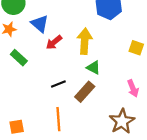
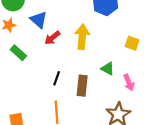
green triangle: (93, 68) -> (108, 69), moved
black line: (58, 84) -> (57, 78), turned -48
brown rectangle: (85, 92) -> (82, 86), turned -36

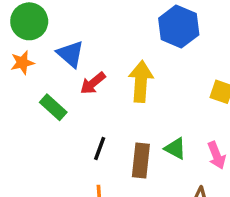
green rectangle: (18, 53) -> (53, 107), moved
green triangle: (108, 69) -> (175, 149), moved

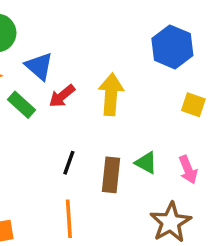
blue hexagon: (179, 27) -> (172, 47), moved
green rectangle: (53, 107) -> (22, 105), moved

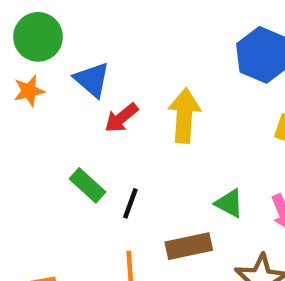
green rectangle: (22, 105) -> (88, 185), moved
brown rectangle: (111, 175) -> (189, 246), moved, turned 72

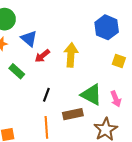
green rectangle: (88, 185) -> (17, 71), moved
green triangle: (229, 203) -> (91, 95), size x1.6

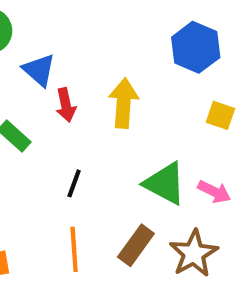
red arrow: (42, 56) -> (66, 105), turned -63
pink arrow: (116, 99) -> (214, 192), turned -42
brown rectangle: (73, 114) -> (136, 245), moved, turned -42

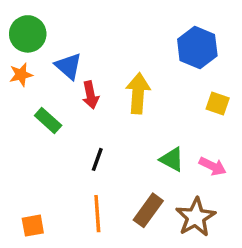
green triangle: (165, 183) -> (172, 159), size x0.7

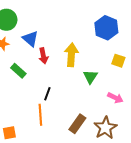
green triangle: (172, 159) -> (90, 77), moved, turned 35
orange line: (97, 214) -> (40, 115), moved

